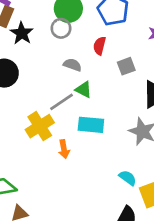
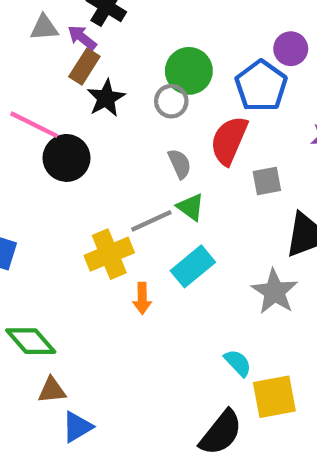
red semicircle: (100, 46) -> (229, 140), size x1.6
gray semicircle: (72, 65) -> (180, 164), turned 36
cyan rectangle: (91, 125) -> (193, 266), turned -55

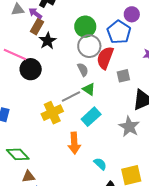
gray circle: (171, 101) -> (89, 46), moved, size x1.5
orange arrow: (142, 298) -> (74, 143), moved, size x1.5
cyan semicircle: (238, 363) -> (100, 164), moved

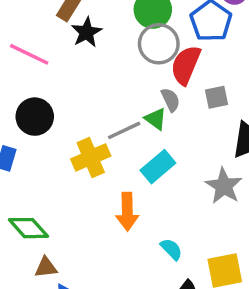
black circle: (31, 69) -> (35, 117), moved
gray semicircle: (83, 70) -> (170, 100), moved

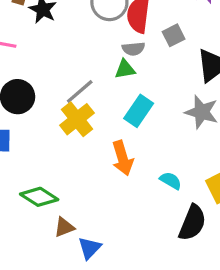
gray semicircle: (170, 100) -> (133, 49), turned 125
green triangle: (156, 119) -> (125, 69), turned -30
gray line: (124, 130) -> (80, 91), moved

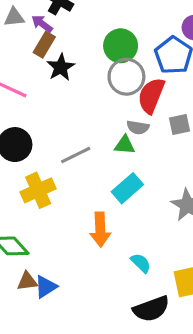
yellow cross: (77, 119) -> (38, 190), moved
black semicircle: (192, 223) -> (151, 309), turned 33
blue triangle: (90, 248) -> (46, 287), moved

